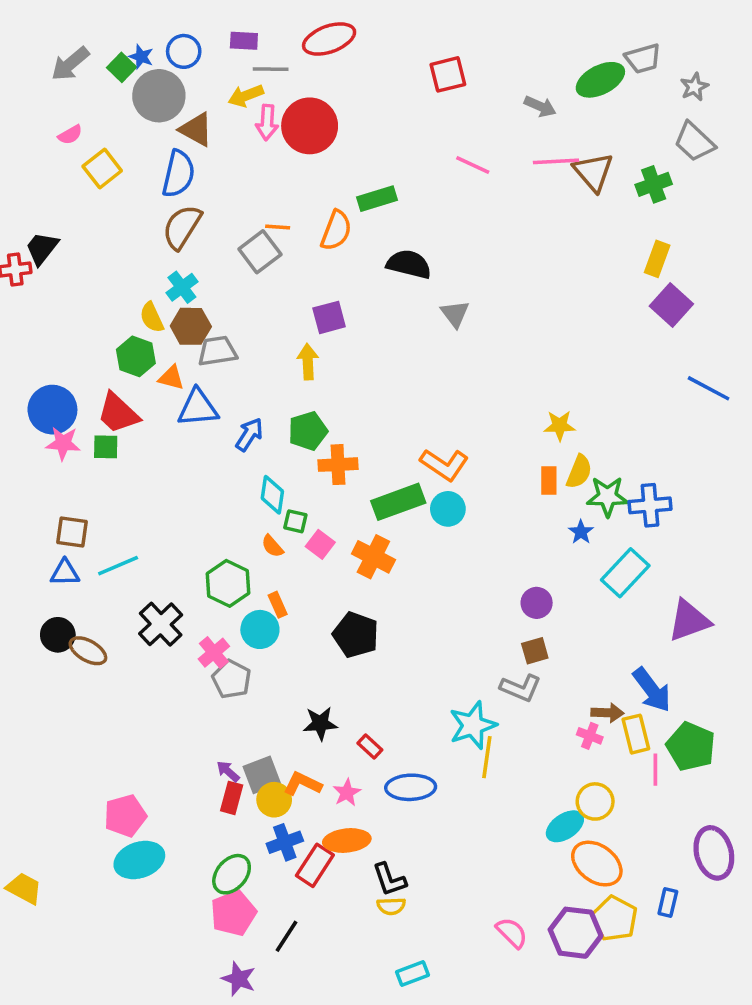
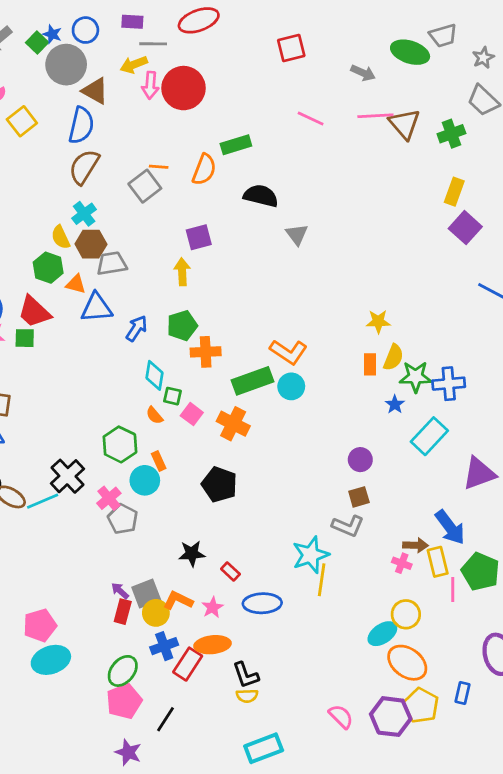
green ellipse: (600, 80) -> (410, 52), turned 45
cyan line: (118, 566) -> (43, 501), moved
cyan rectangle: (412, 973) -> (264, 748), size x1.5

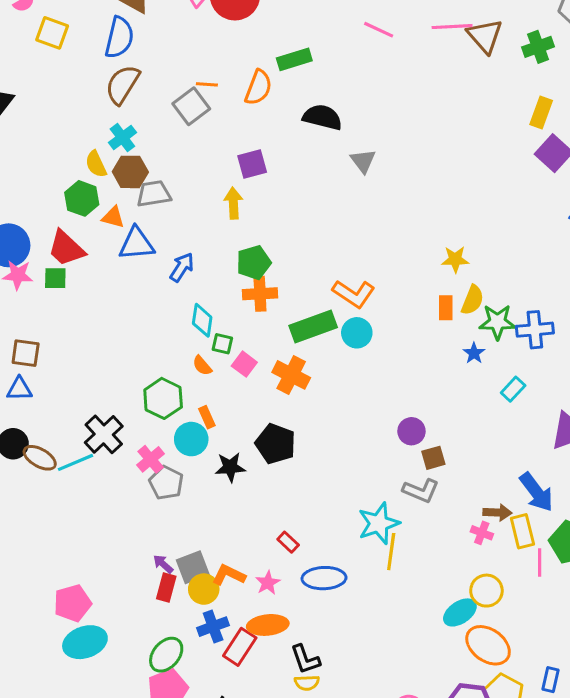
yellow square: (22, 121) -> (52, 33), turned -32
green pentagon: (182, 326) -> (254, 263), moved
cyan rectangle: (429, 436) -> (513, 389), size x0.6
purple circle: (360, 460) -> (411, 431), moved
black star: (192, 554) -> (230, 467), moved

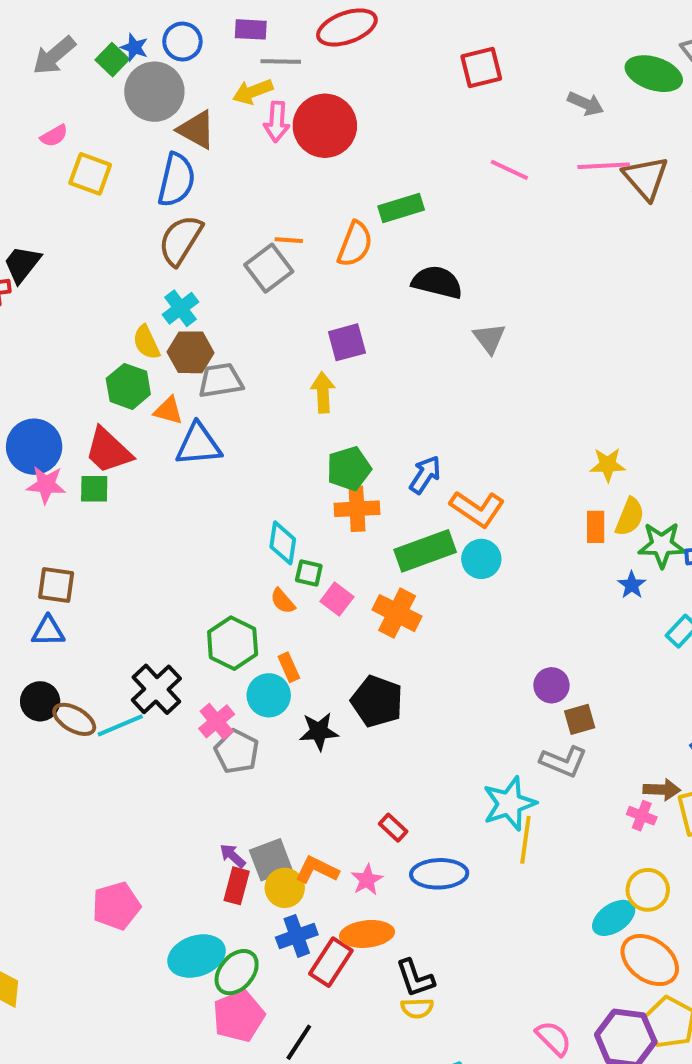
blue arrow: (182, 267) -> (425, 475), moved
cyan ellipse: (85, 642) -> (197, 956), moved

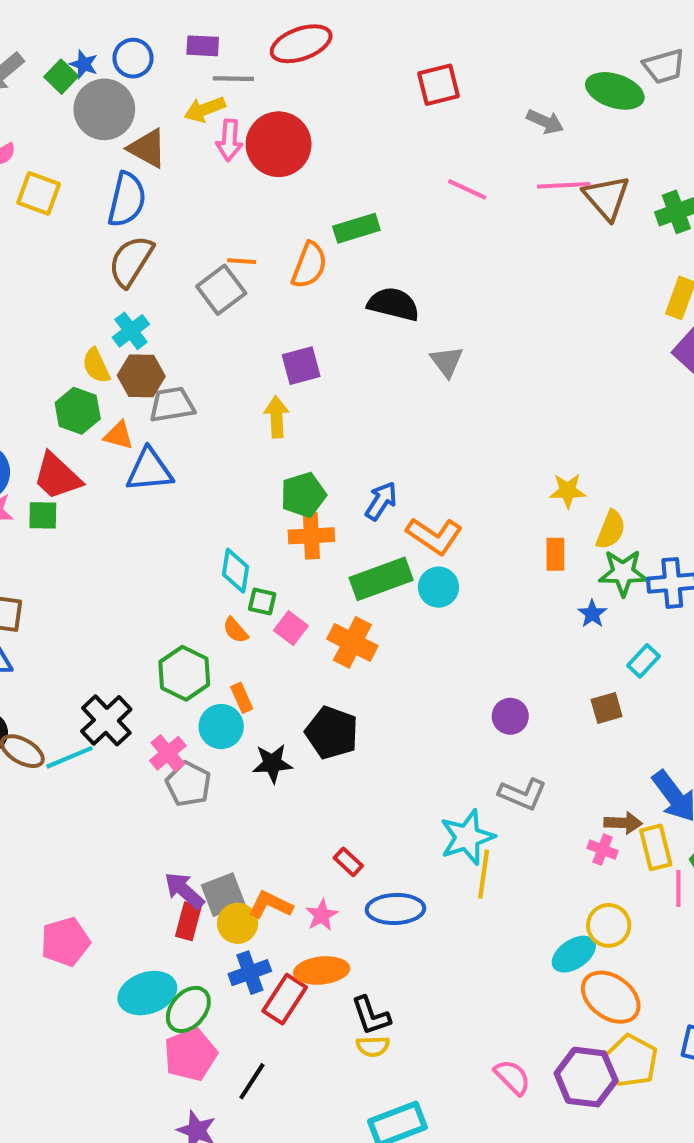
yellow semicircle: (630, 517) -> (611, 530), moved
brown square: (580, 719) -> (607, 708), moved
purple arrow: (233, 856) -> (184, 891), size x1.5

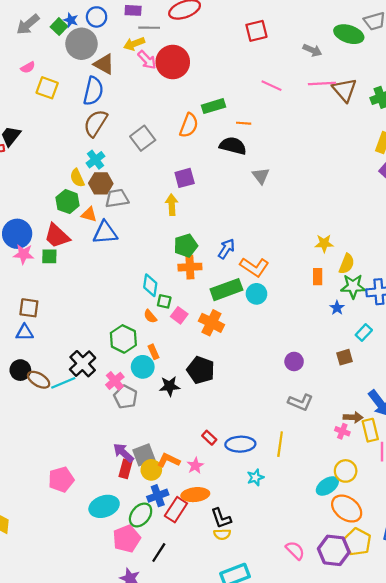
pink arrow: (229, 140) -> (147, 60), turned -48
orange line: (242, 261) -> (244, 123), moved
cyan star: (467, 837) -> (255, 477), moved, size x0.6
blue ellipse: (395, 909) -> (240, 444), moved
green ellipse: (188, 1009) -> (141, 515), moved

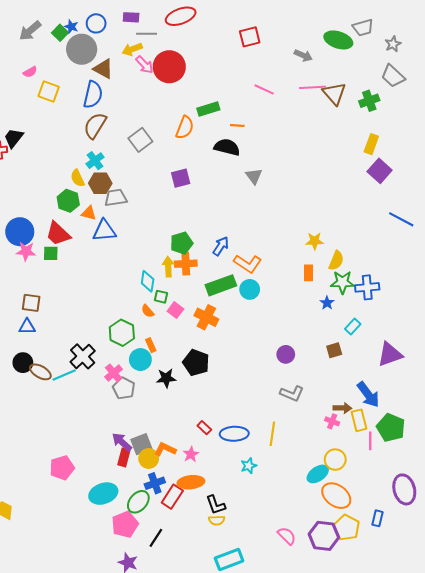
yellow arrow: (172, 205) -> (168, 267), moved

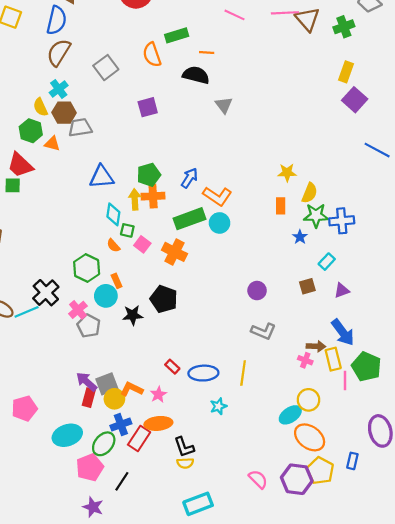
orange semicircle: (185, 128) -> (152, 55), turned 140
blue triangle: (104, 231) -> (102, 177), moved
purple triangle: (390, 354) -> (342, 291), moved, size x0.6

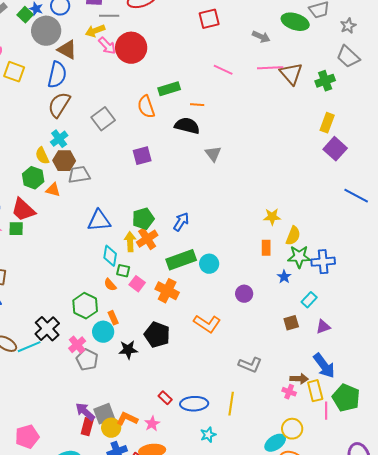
orange cross: (153, 196) -> (147, 239), turned -30
orange L-shape: (217, 196) -> (207, 324), moved
purple circle: (257, 291) -> (244, 294), moved

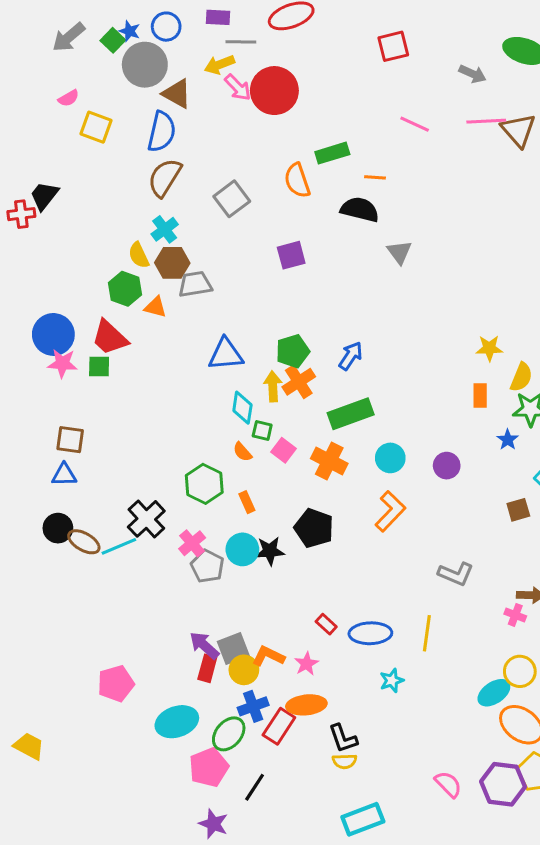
cyan circle: (209, 264) -> (390, 458), moved
orange L-shape: (207, 324) -> (390, 511), turned -80
cyan circle: (103, 332) -> (242, 549), moved

